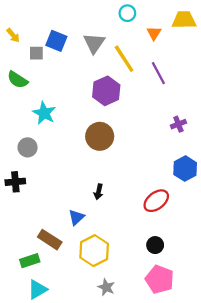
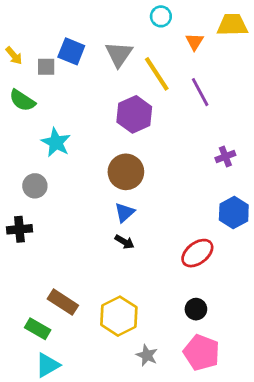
yellow arrow: (13, 35) -> (14, 56), moved
black arrow: (99, 192) -> (125, 242), turned -72
blue triangle: (76, 217) -> (125, 212), moved
green rectangle: (30, 261) -> (38, 329), turned 48
gray star: (106, 287) -> (147, 355), moved

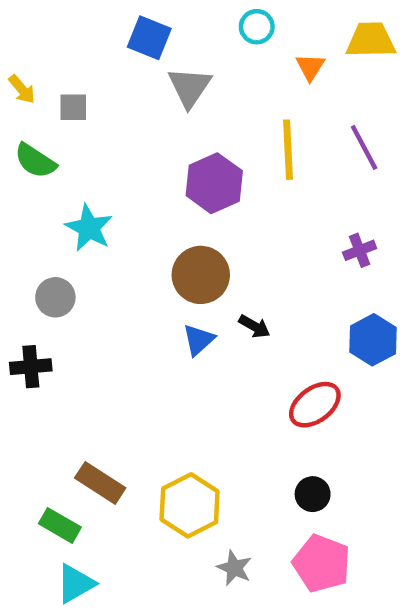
blue square: (71, 51) -> (149, 38), moved
yellow line: (157, 74) -> (288, 150), moved, turned 30
purple line: (200, 92) -> (364, 147), moved
black arrow: (125, 242) -> (254, 326), moved

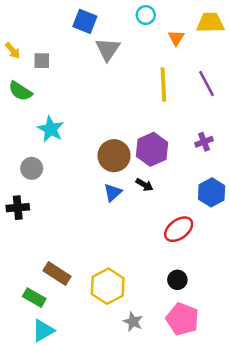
purple hexagon: (214, 183) -> (152, 149), moved

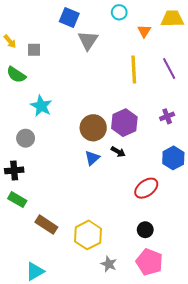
green rectangle: (34, 298) -> (17, 200), moved

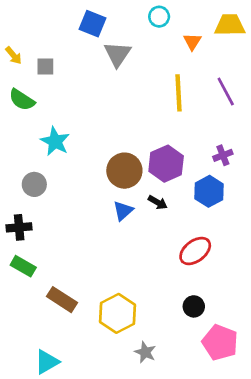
blue hexagon: (173, 158) -> (209, 191), moved
pink pentagon: (149, 262) -> (220, 342), moved

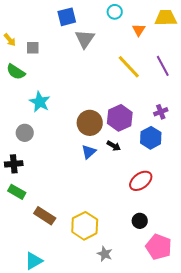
blue square: (93, 24) -> (67, 17), turned -36
yellow line: (179, 93) -> (129, 67), turned -40

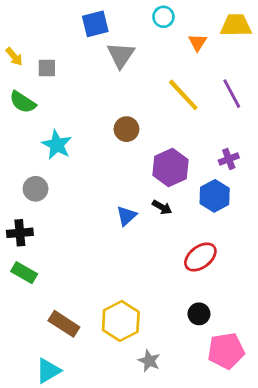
brown circle: (90, 123) -> (126, 129), moved, size x0.7
brown rectangle: (45, 216) -> (64, 324), moved
pink pentagon: (159, 247) -> (226, 351), turned -30

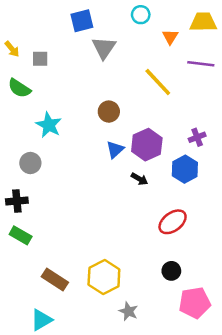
purple line: (232, 94) -> (201, 64), moved, turned -55
blue triangle: (126, 216) -> (115, 150), moved

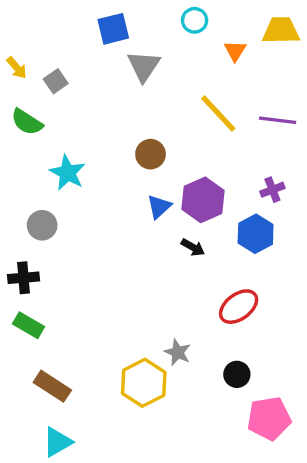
gray square: (40, 59) -> (56, 81), turned -35
purple line: (201, 64) -> (278, 120), moved
brown rectangle: (55, 279) -> (52, 386), moved
gray star: (128, 311) -> (178, 352), moved

